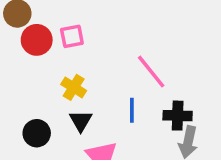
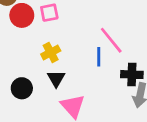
yellow cross: (74, 87) -> (51, 53), turned 30
blue line: (132, 110) -> (99, 57), moved

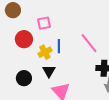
red circle: (22, 15) -> (24, 39), moved
blue line: (99, 57) -> (59, 46), moved

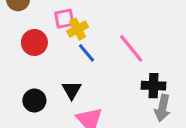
blue line: (59, 46) -> (87, 53), turned -40
yellow cross: (45, 52) -> (78, 29), moved

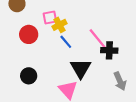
black cross: (154, 86) -> (109, 50), moved
black triangle: (72, 90) -> (81, 68), moved, size x1.5
gray arrow: (162, 108) -> (120, 81), turned -36

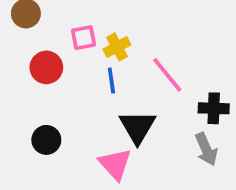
yellow cross: (59, 25) -> (117, 47), moved
blue line: (66, 42) -> (111, 80), turned 32
black cross: (109, 50) -> (214, 108), moved

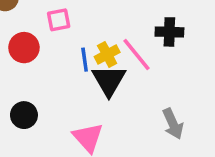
yellow cross: (117, 47) -> (107, 54), moved
black cross: (214, 108) -> (169, 32), moved
black triangle: (137, 127) -> (109, 80), moved

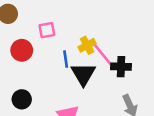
black cross: (169, 32) -> (121, 67), moved
yellow cross: (107, 54) -> (87, 45), moved

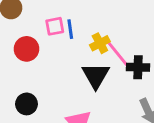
blue line: (66, 59) -> (70, 29), moved

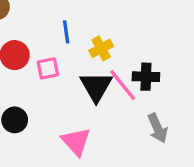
pink square: (55, 26) -> (48, 68), moved
pink line: (118, 55) -> (123, 85), moved

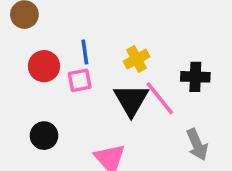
blue line: (66, 32) -> (85, 52), moved
black cross: (146, 77) -> (195, 77), moved

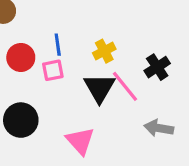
black cross: (195, 77) -> (157, 67), turned -35
black circle: (44, 136) -> (21, 120), size x1.4
gray arrow: (197, 144) -> (159, 128), turned 124

